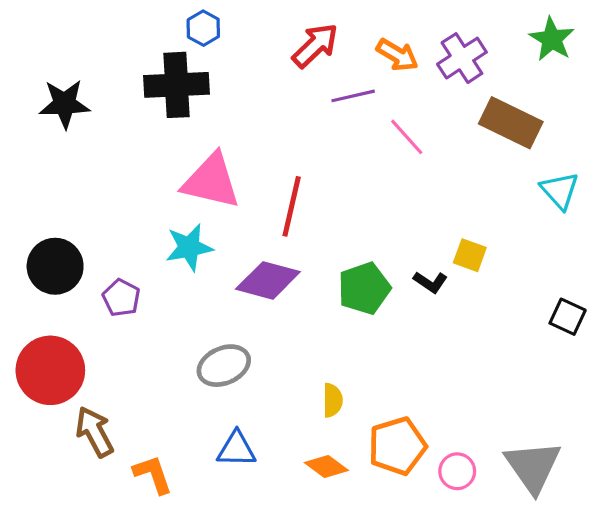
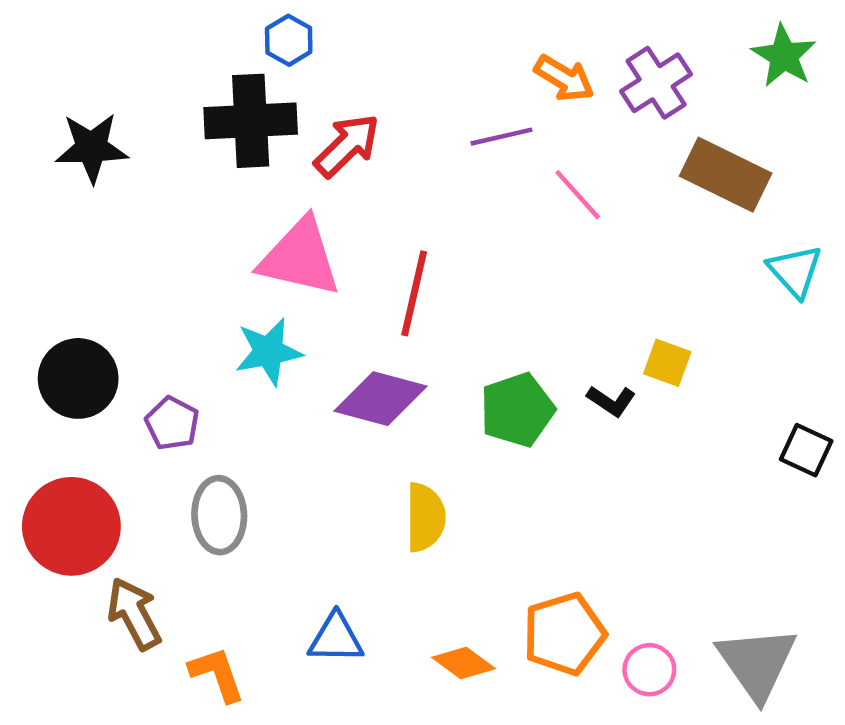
red arrow: (315, 45) -> (347, 145), moved
gray ellipse: (224, 366) -> (219, 515), moved, turned -69
yellow semicircle: (333, 400) -> (425, 517), moved, size x1.4

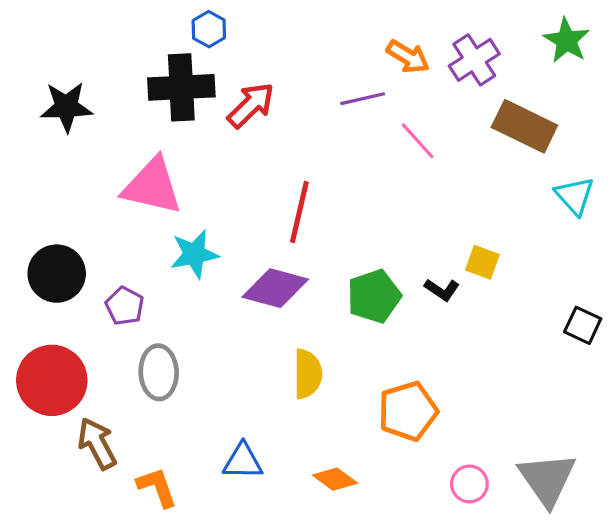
pink triangle: (300, 258) -> (152, 186), moved
orange pentagon: (564, 634) -> (408, 411), moved

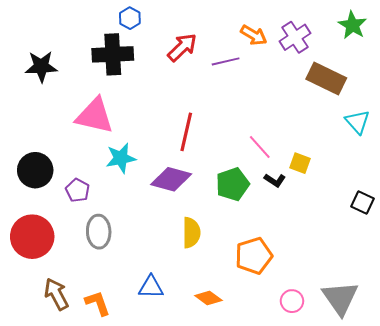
red arrow: (251, 105) -> (182, 47), moved
pink line: (418, 141) -> (260, 147), moved
brown arrow: (97, 444) -> (56, 294), moved

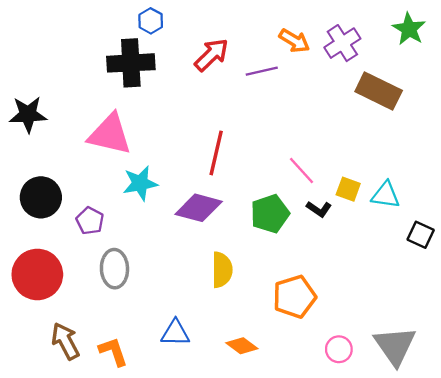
black star: (41, 66) -> (28, 114), moved
cyan triangle: (357, 122) -> (386, 195), moved, turned -40

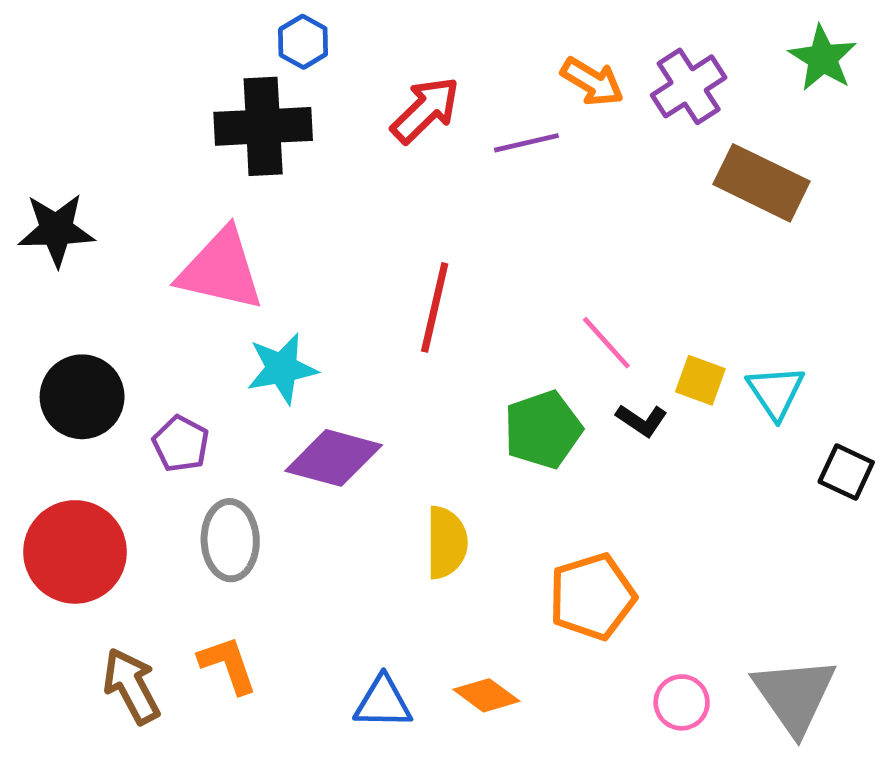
cyan triangle: (386, 195) -> (776, 392), turned 48
purple diamond: (199, 208) -> (334, 458), moved
blue triangle: (175, 333) -> (383, 702), moved
orange L-shape: (113, 352) -> (228, 665), moved

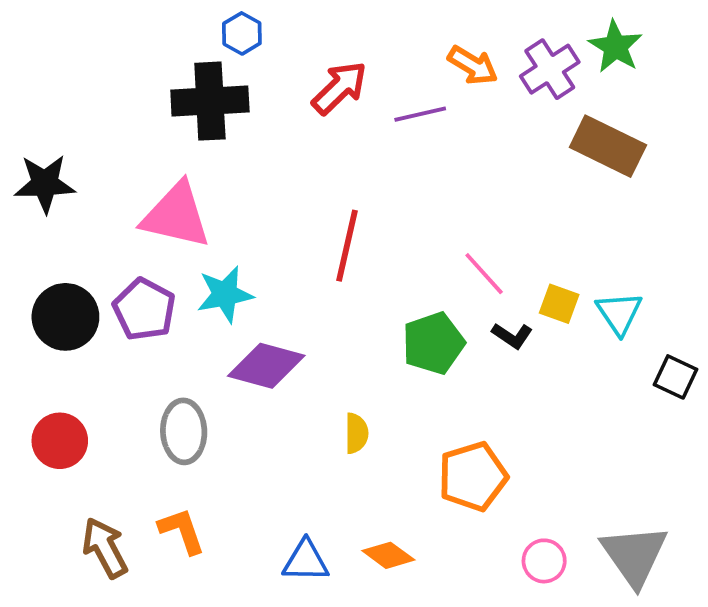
green star: (823, 58) -> (615, 47), moved
purple pentagon: (181, 444) -> (144, 309), moved, size x1.4
yellow semicircle: (446, 543) -> (356, 433), size x0.7
red circle: (75, 552) -> (60, 441), size x0.7

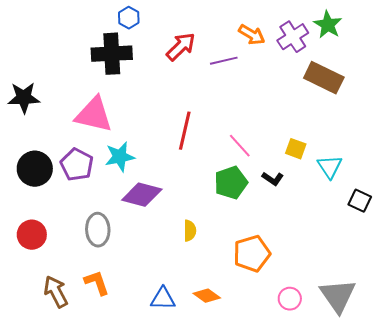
pink line: (484, 274) -> (240, 146), moved
yellow square: (559, 304) -> (296, 149), moved

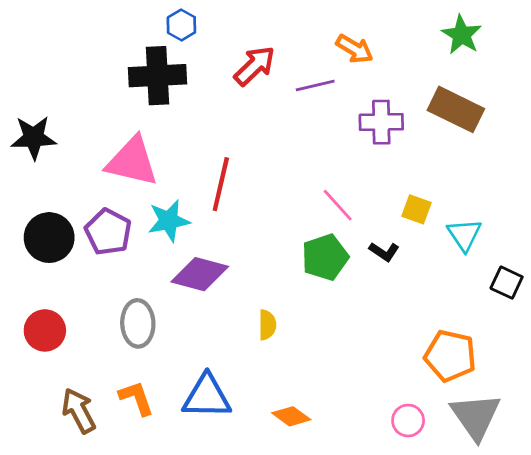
purple cross: (293, 37) -> (381, 122), moved, turned 32
red line: (185, 131) -> (221, 184), moved
orange pentagon: (252, 254) -> (450, 356), moved, turned 30
blue triangle: (163, 299) -> (207, 397), moved, size x1.4

